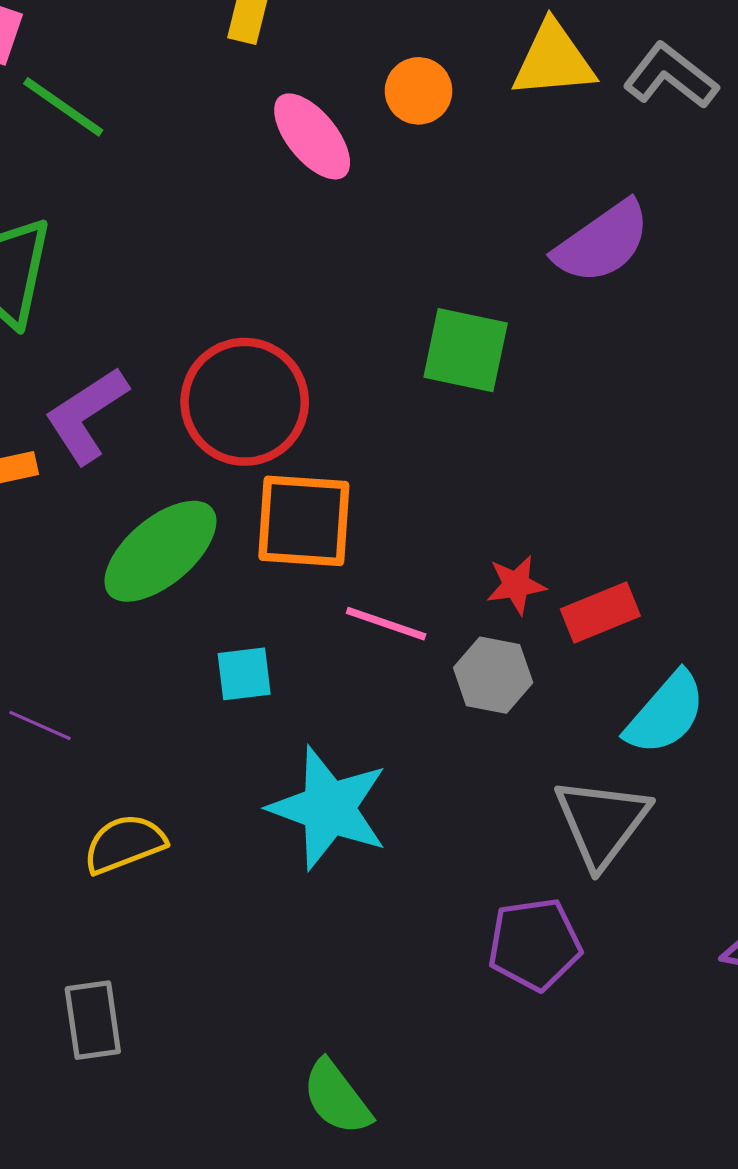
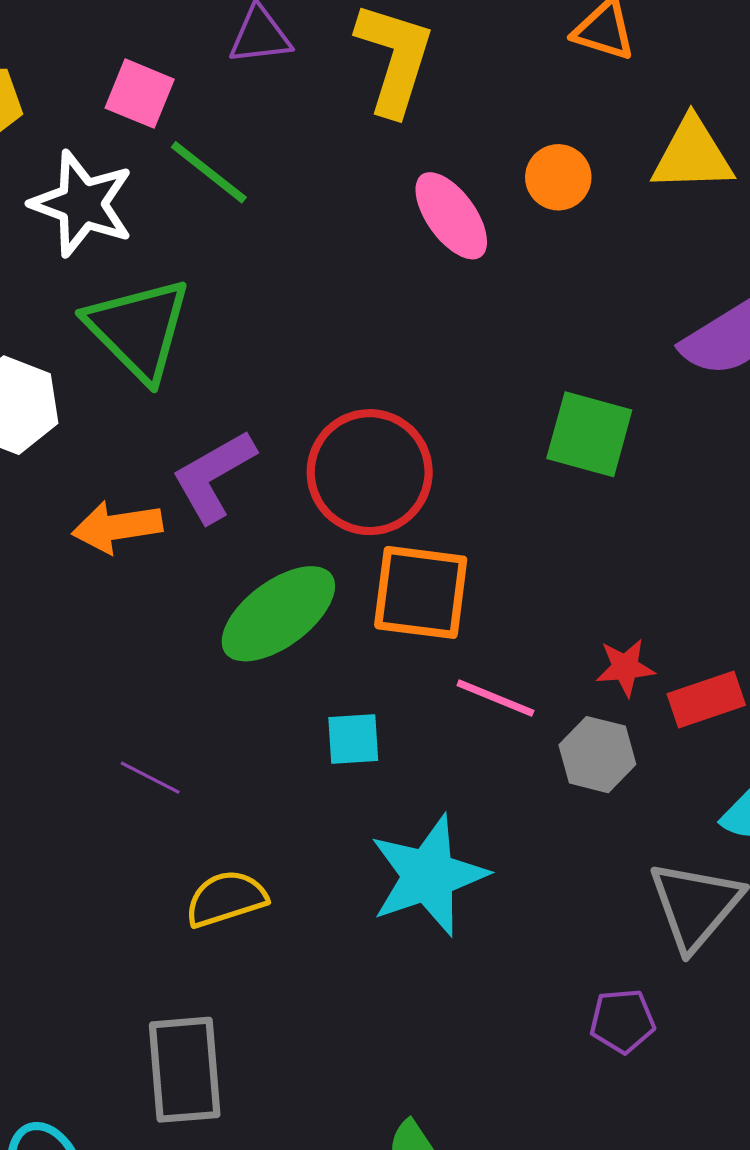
cyan star: (329, 808) -> (428, 876), turned 30
purple pentagon: (535, 944) -> (622, 1021), size x0.7
gray rectangle: (93, 1020) -> (185, 1070), size x1.4

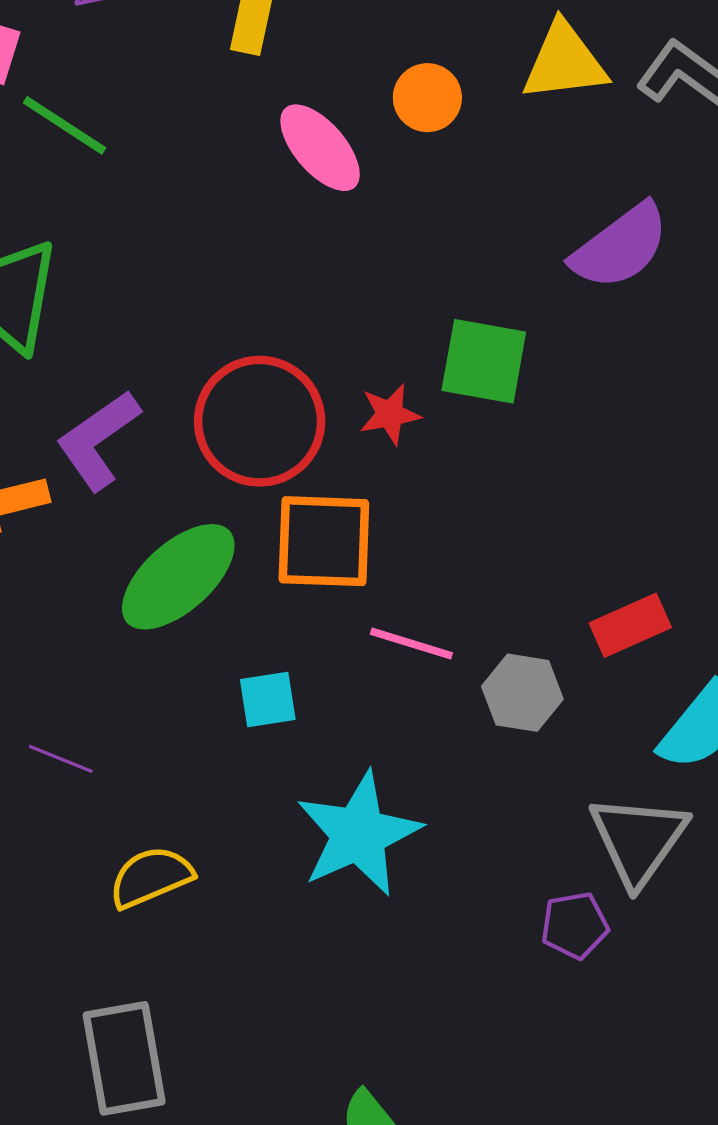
red star: (625, 667) -> (390, 414), moved
purple pentagon: (622, 1021) -> (575, 925), moved

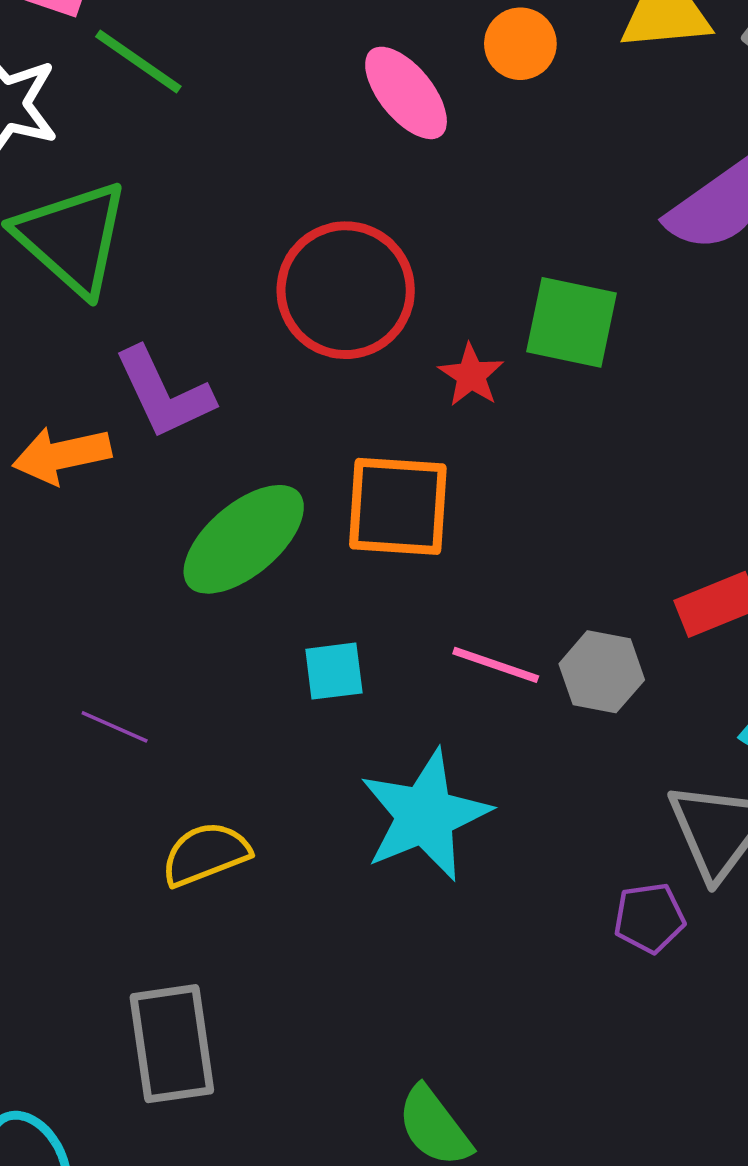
red star: (390, 414) -> (471, 375), turned -30
red circle: (260, 421) -> (346, 290), moved
purple L-shape: (98, 440) -> (164, 393), turned -82
pink line: (411, 644) -> (496, 665), moved

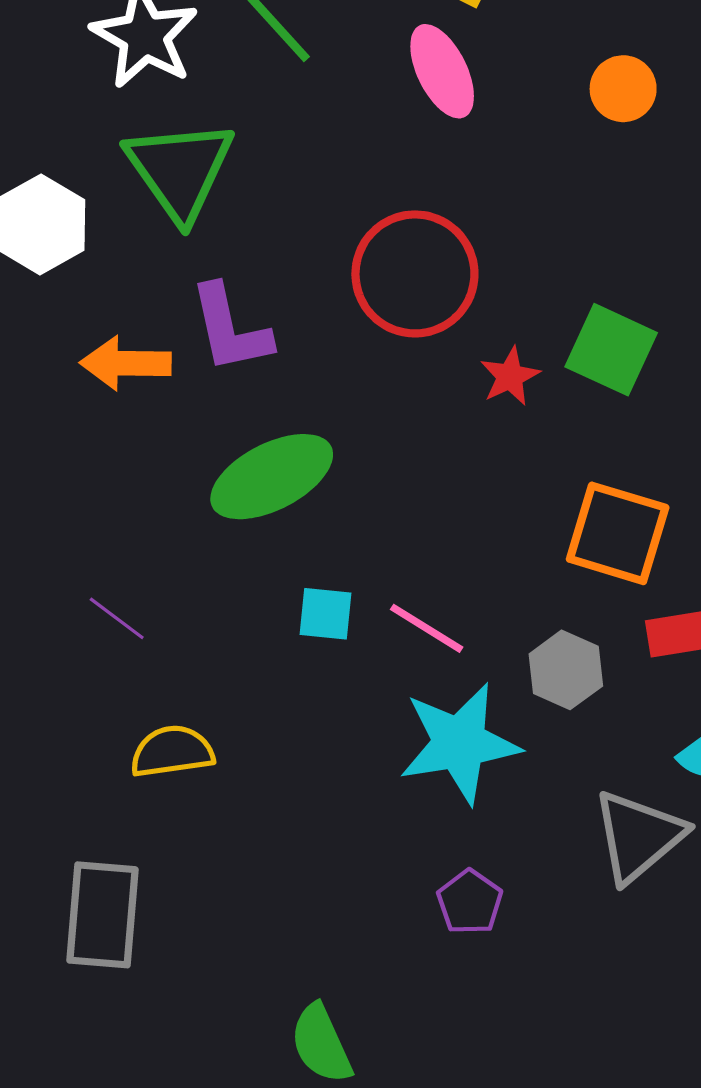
pink ellipse: (406, 93) -> (442, 71), moved
orange square: (398, 506) -> (618, 533), moved
pink line: (496, 665) -> (427, 628), moved
cyan star: (425, 815) -> (459, 743), moved
purple pentagon: (649, 918) -> (470, 902), moved, turned 30

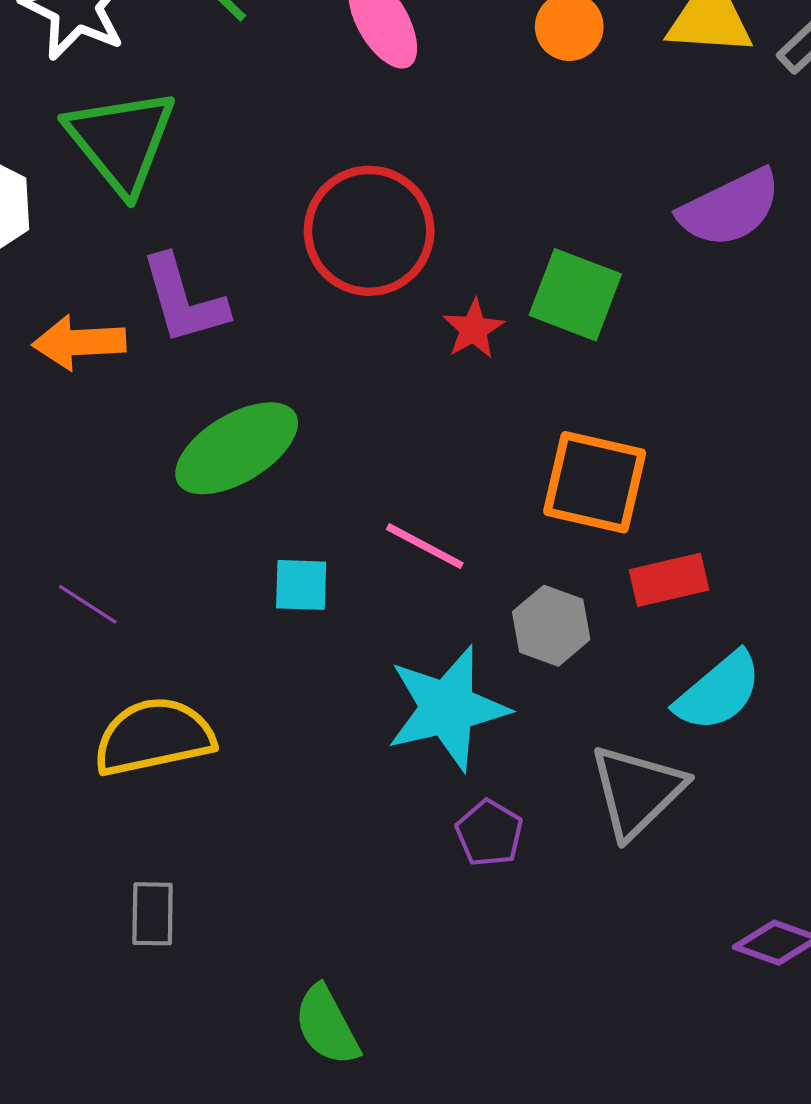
pink line: (427, 628) -> (425, 546), moved
yellow semicircle: (172, 751) -> (154, 737), size x1.4
purple pentagon: (470, 902) -> (489, 833), moved
gray rectangle: (102, 915) -> (153, 914), moved, size x0.6

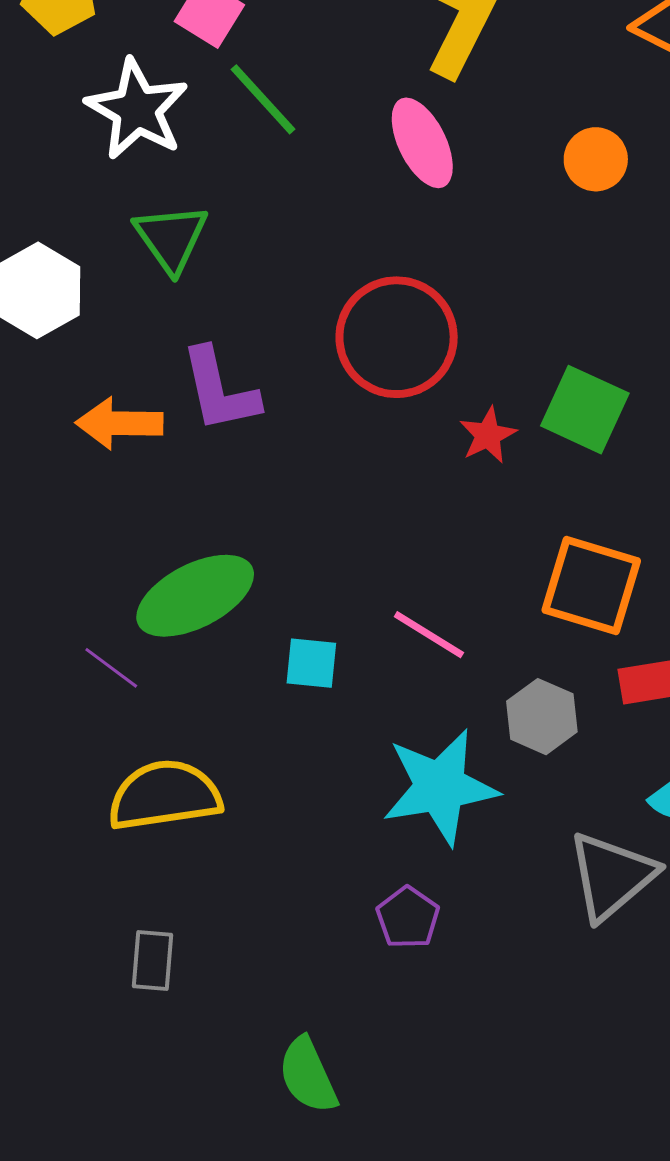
green triangle: (121, 141) -> (171, 238), size x0.7
green ellipse: (237, 448) -> (195, 596), moved
purple pentagon: (489, 833) -> (408, 918), moved

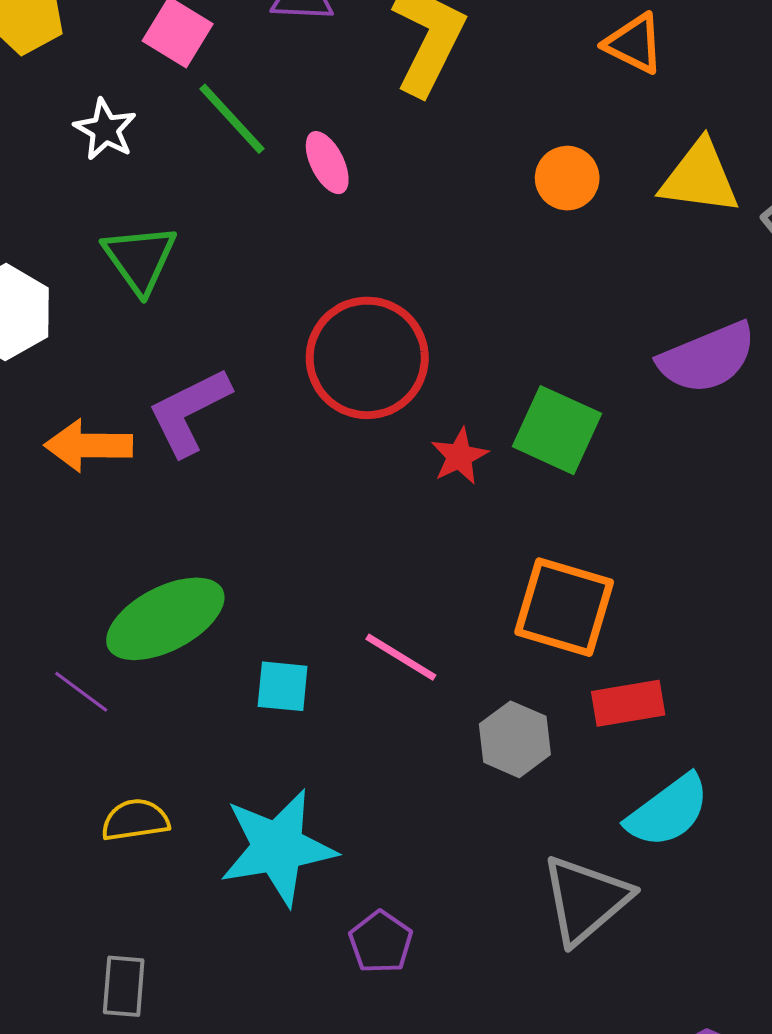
white star: (137, 109) -> (105, 129), size x0.6
pink ellipse: (422, 143) -> (327, 163), moved, size x0.7
purple L-shape: (220, 390) -> (189, 412), turned 76
cyan star: (440, 787) -> (278, 847), moved
yellow semicircle: (165, 795) -> (135, 820), size x0.6

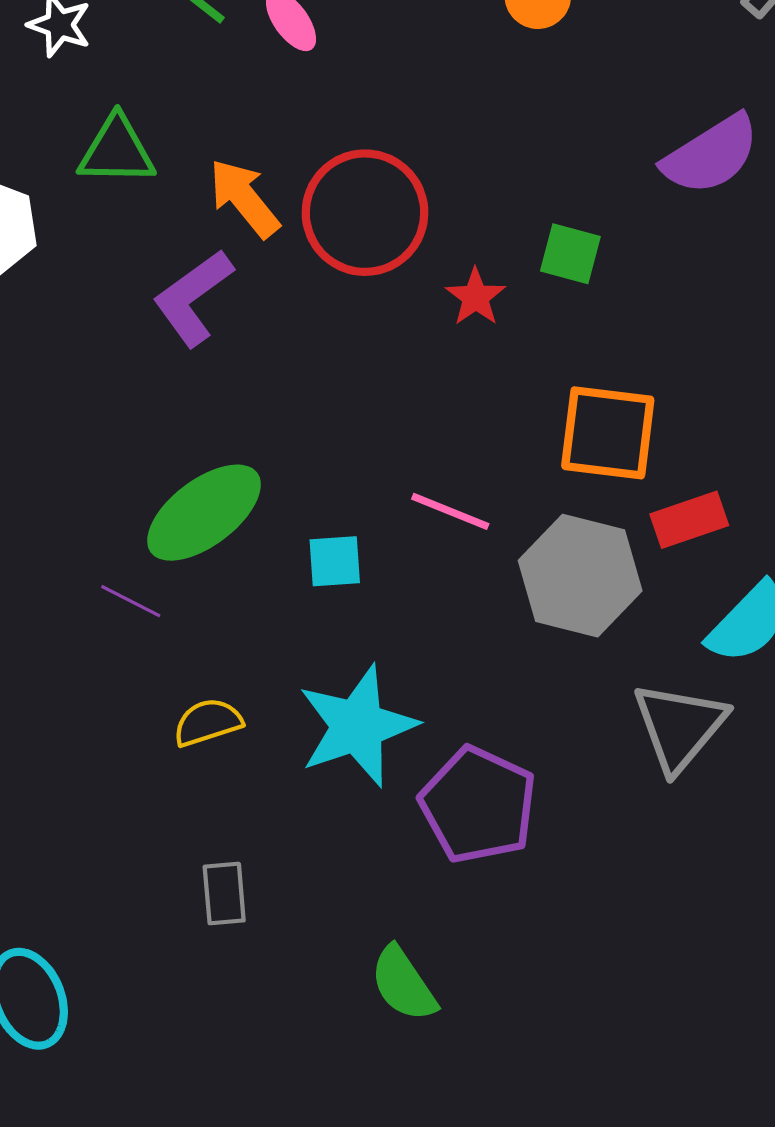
green triangle: (140, 259) -> (117, 151), turned -44
green square: (557, 430) -> (570, 254), size x0.7
orange arrow: (88, 446) -> (244, 198), moved, turned 60
gray hexagon: (515, 739) -> (580, 576), size x1.6
purple pentagon: (381, 942) -> (478, 805), size x1.8

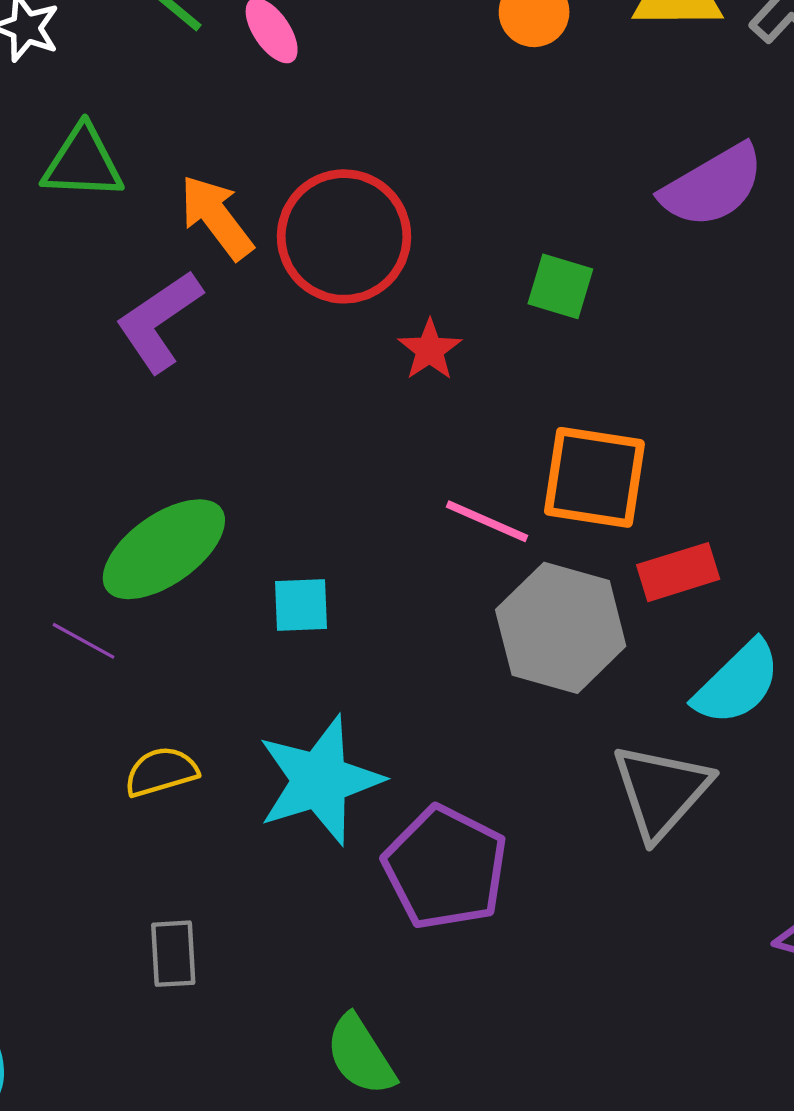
red star: (476, 297) -> (430, 350), moved
pink line: (450, 511) -> (487, 521), moved

